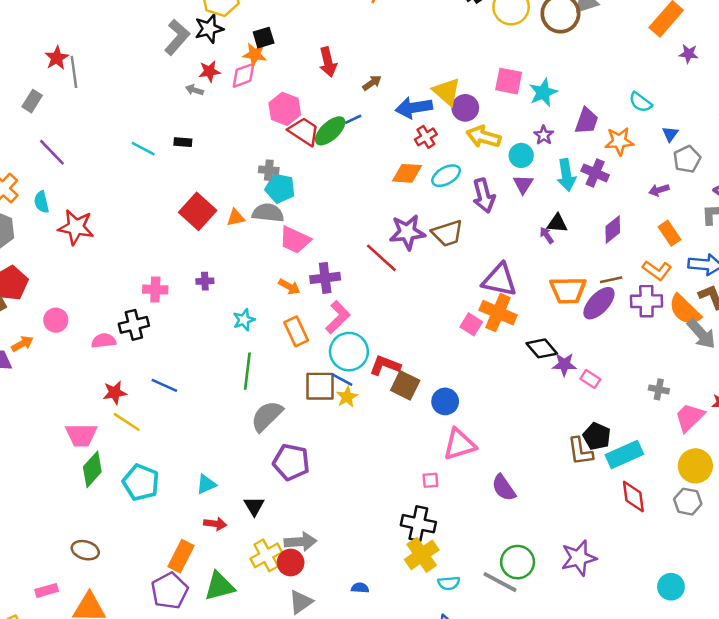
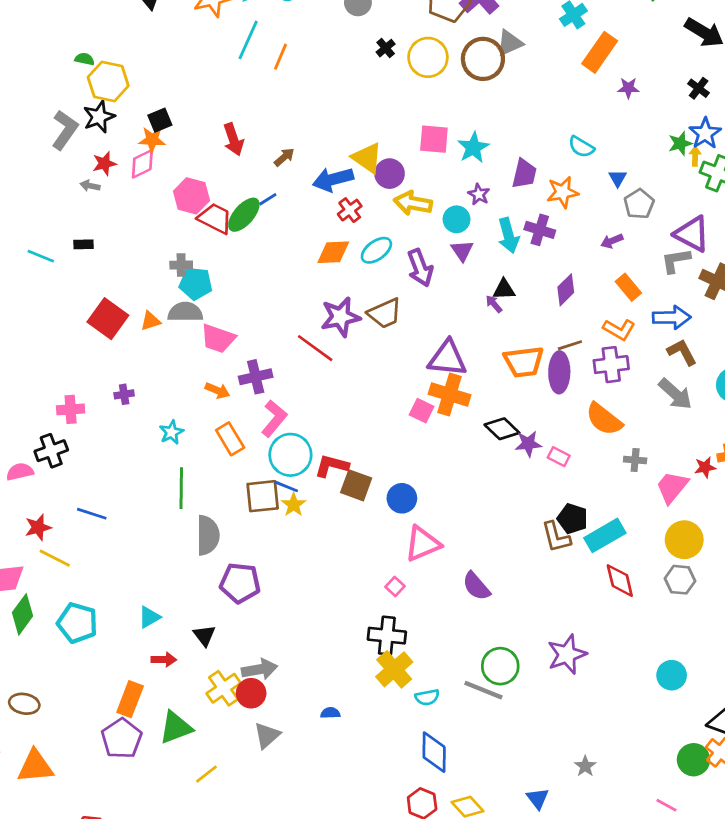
purple ellipse: (599, 303) -> (559, 372), turned -36
orange semicircle: (685, 310) -> (604, 419), moved
gray semicircle: (267, 416) -> (208, 535), turned 141
pink square: (430, 480) -> (395, 586), turned -36

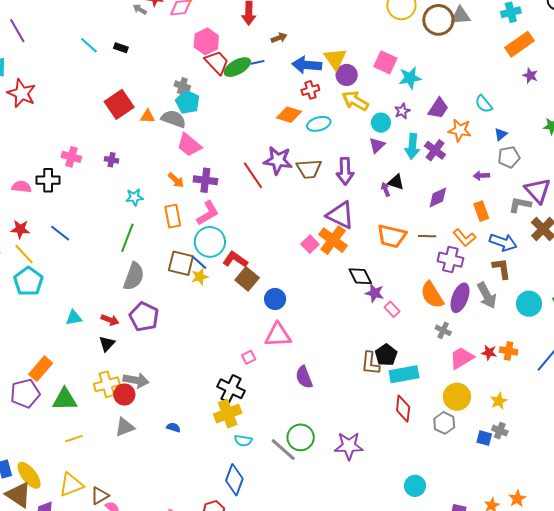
purple arrow: (420, 268) -> (345, 171), moved
purple ellipse: (559, 372) -> (460, 298), moved
cyan pentagon: (77, 623) -> (28, 281), moved
red arrow: (164, 660) -> (110, 320), moved

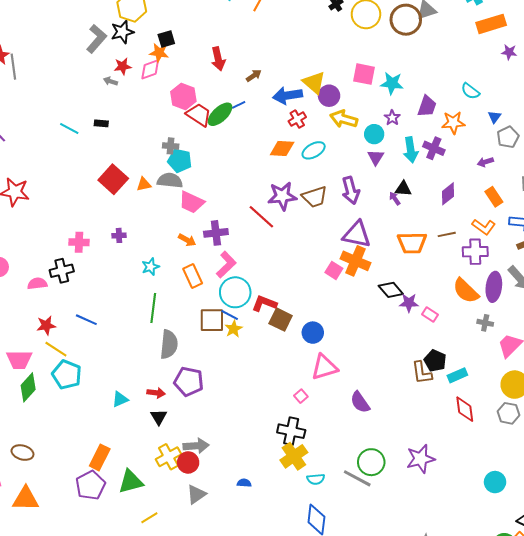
orange rectangle: (519, 44) -> (491, 24), turned 32
cyan star: (410, 78) -> (392, 83), turned 30
cyan rectangle: (404, 374) -> (457, 375), size x0.7

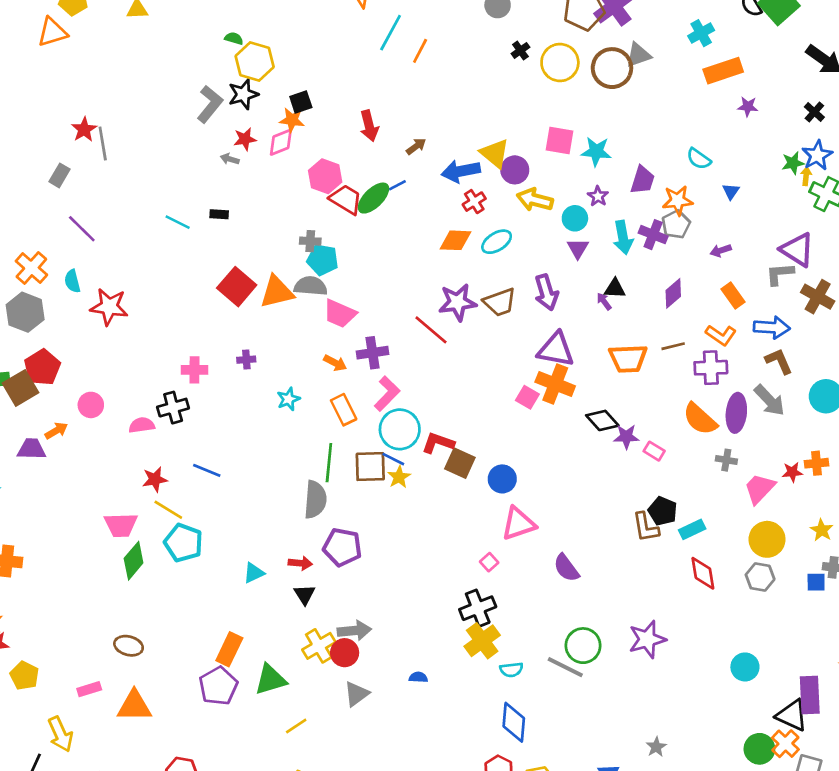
gray pentagon: (508, 137) -> (676, 224), moved
orange triangle: (144, 184) -> (277, 292), size x1.8
green line: (153, 308) -> (329, 463), moved
black cross: (291, 431) -> (478, 608), turned -32

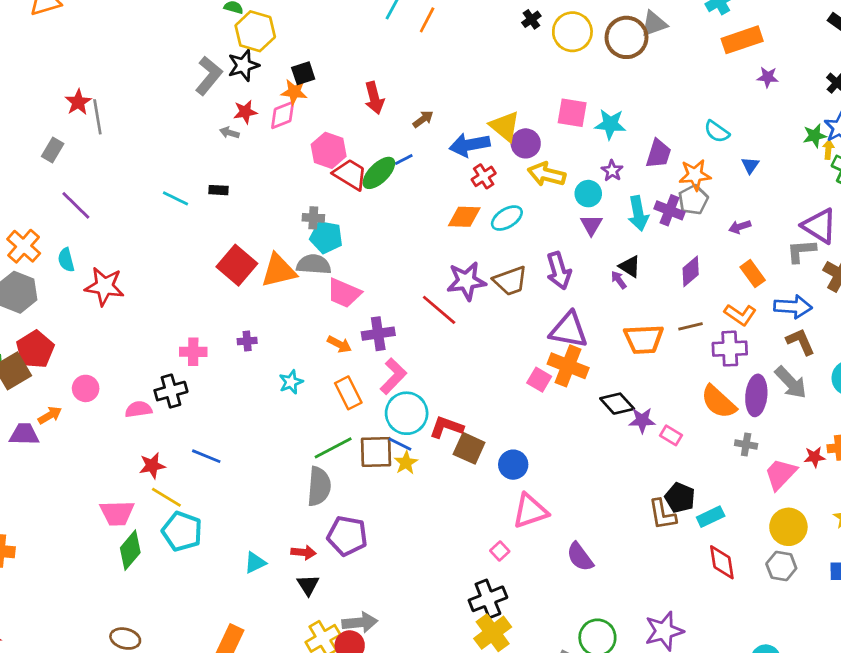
black triangle: (615, 288) -> (630, 266), turned 30
green line: (329, 463) -> (333, 448), turned 57

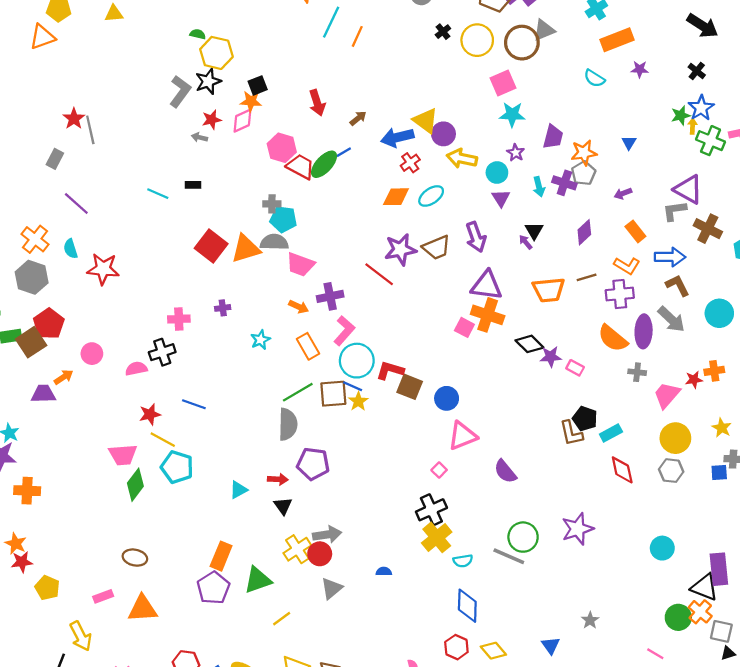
pink square: (572, 113) -> (503, 83), moved, turned -30
cyan semicircle: (717, 132) -> (594, 78), moved
cyan arrow: (638, 213) -> (539, 187), size x0.7
black triangle: (630, 266) -> (534, 231), turned 30

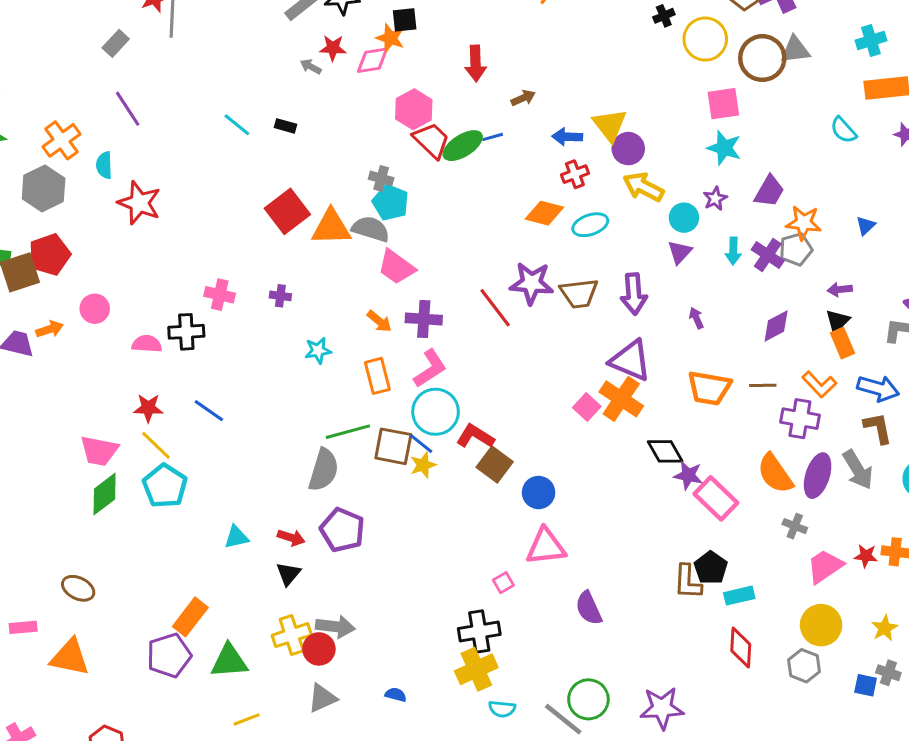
blue arrow: (397, 137) -> (567, 137), size x0.7
black triangle: (534, 231) -> (837, 321), moved
pink rectangle: (575, 368) -> (716, 498), size x1.8

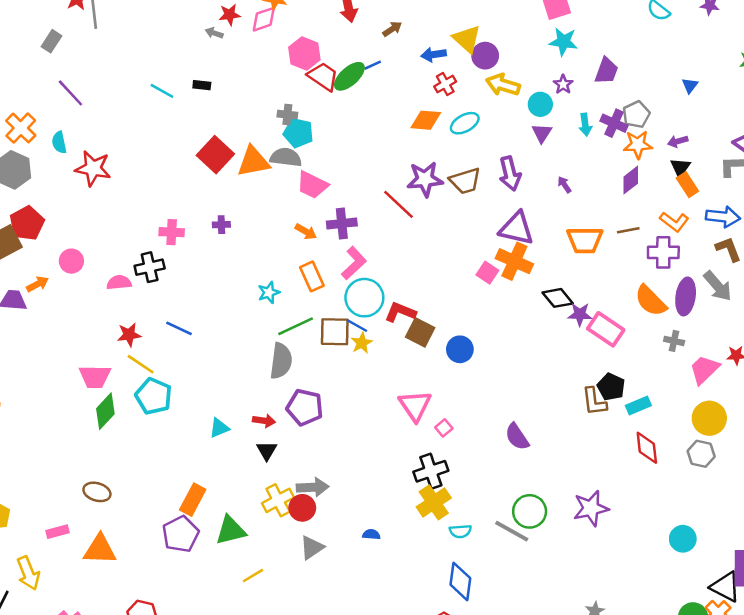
orange star: (804, 223) -> (638, 145), moved
cyan star: (318, 351) -> (269, 292), moved
pink triangle: (546, 547) -> (415, 406), moved, turned -48

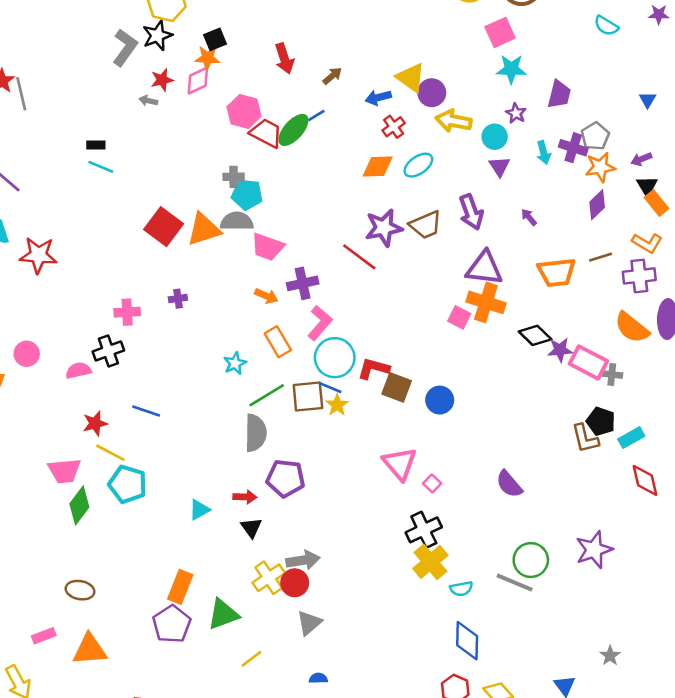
black rectangle: (202, 85) -> (96, 145), moved
gray cross: (674, 341) -> (612, 375), moved
blue semicircle: (371, 534) -> (318, 678), moved

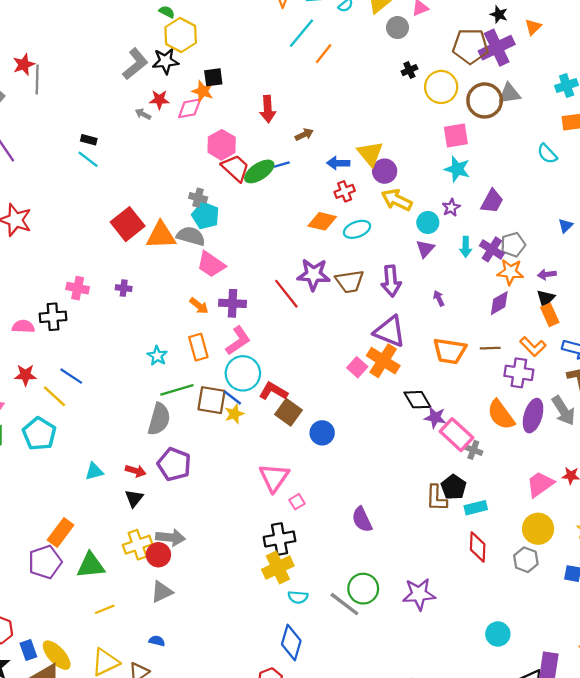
cyan star: (235, 363) -> (157, 356), turned -30
yellow line: (110, 453) -> (54, 396), moved

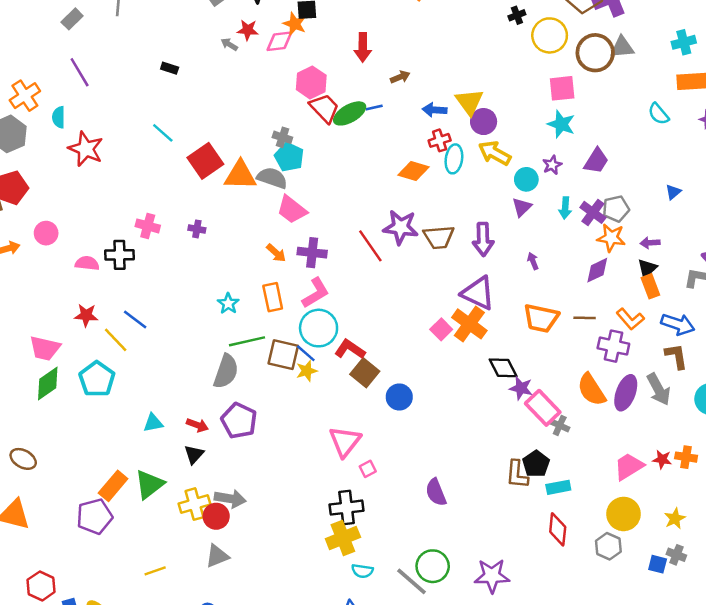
cyan line: (88, 159) -> (163, 133), moved
cyan ellipse: (357, 229) -> (454, 159), moved, turned -65
green triangle: (91, 565) -> (149, 484), moved, turned -36

